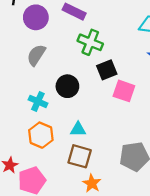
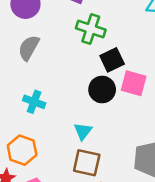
black circle: (67, 86) -> (102, 89), moved
cyan triangle: (78, 129) -> (83, 131), turned -49
orange hexagon: (41, 135) -> (22, 150), moved

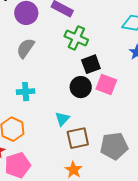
cyan cross: (34, 102) -> (26, 92), turned -30
brown square: (87, 163) -> (78, 138), moved, turned -30

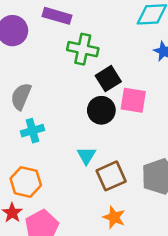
gray semicircle: (25, 48) -> (21, 96), moved

